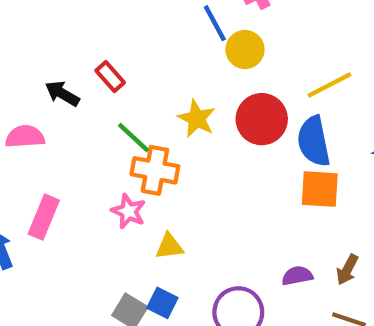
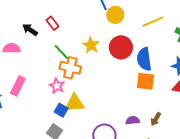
yellow line: (329, 85) -> (153, 22), moved
yellow triangle: (169, 246) -> (75, 103), size x1.5
blue square: (162, 303) -> (61, 110), moved

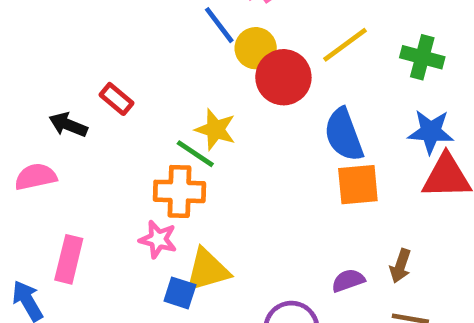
red circle: (121, 47) -> (283, 77), moved
green line: (61, 52) -> (195, 154), moved

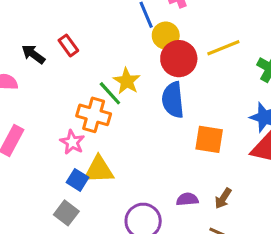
blue semicircle: (344, 135) -> (173, 100), moved

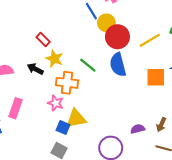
yellow line: (223, 48) -> (150, 40), moved
black arrow: (33, 54) -> (35, 69), moved
yellow star: (127, 81) -> (54, 59), moved
green line: (110, 93) -> (88, 65), moved
orange square: (209, 139) -> (156, 77), moved

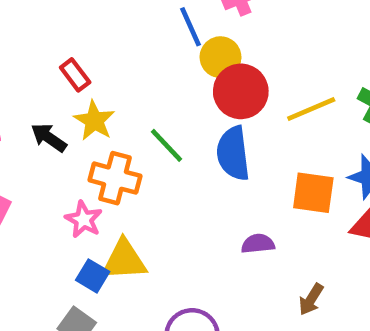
purple semicircle: (138, 129) -> (258, 244), moved

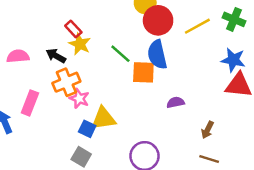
red rectangle: (75, 75) -> (73, 29), moved
orange cross: (115, 178) -> (66, 82), moved, turned -32
orange square: (313, 193) -> (143, 72), moved

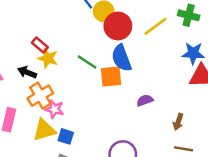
yellow triangle: (104, 118) -> (44, 130), moved

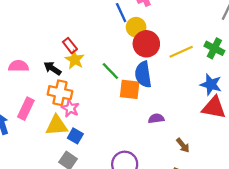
orange cross: (40, 96) -> (60, 93), turned 30
brown arrow: (178, 122) -> (183, 145), turned -70

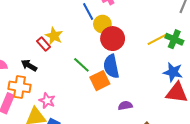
yellow line: (181, 52) -> (158, 39), moved
yellow star: (75, 60) -> (54, 36), moved
orange square: (130, 89) -> (100, 81), turned -30
orange cross: (60, 93) -> (19, 87), moved

